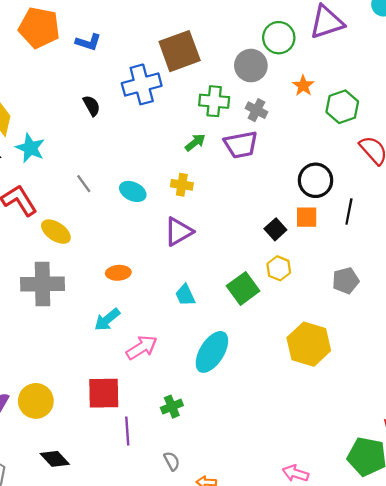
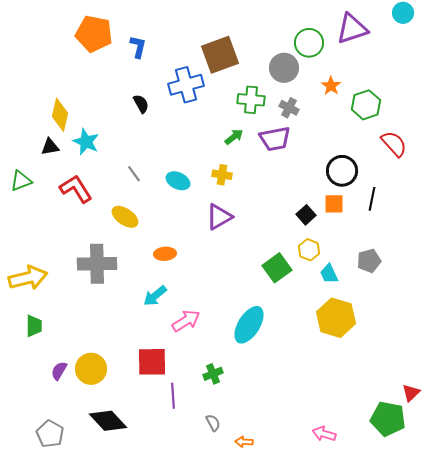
blue L-shape: (88, 42) -> (138, 47), turned -95
yellow ellipse: (56, 232) -> (125, 217), moved
cyan trapezoid: (185, 295) -> (329, 274), moved
black diamond: (55, 459) -> (108, 421), size x1.4

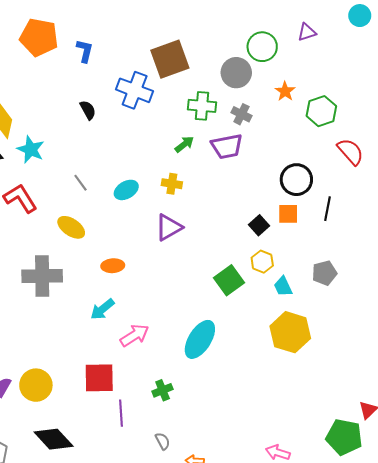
purple triangle: (352, 29) -> (307, 32), size x0.6
blue cross: (186, 85) -> (135, 90), turned 36
cyan ellipse: (178, 181) -> (126, 190), turned -55

